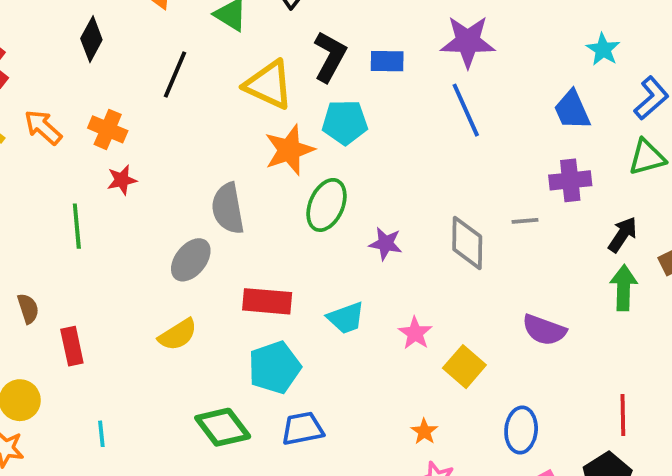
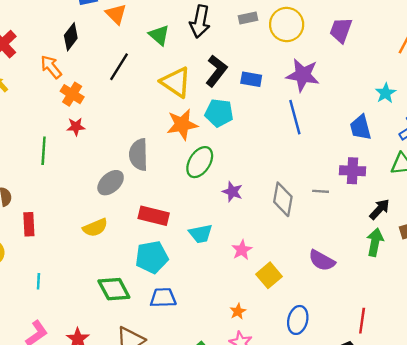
orange arrow: (43, 127) -> (51, 67), moved

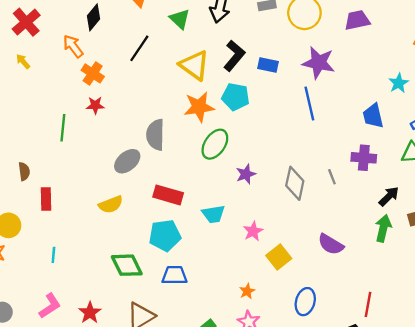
purple trapezoid: (341, 30) -> (357, 20), turned 56
gray line: (321, 191) -> (332, 177), turned 63
purple star: (232, 192) -> (246, 174), turned 30

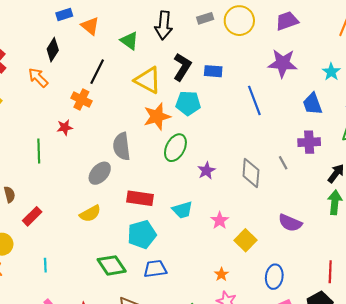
purple star: (319, 63) -> (283, 63), moved
orange cross: (93, 73) -> (81, 100), moved
red rectangle: (46, 199) -> (32, 216), turned 54

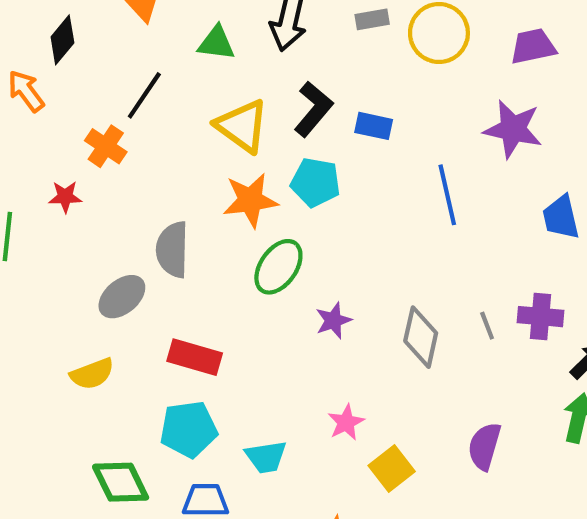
green triangle: (129, 41) -> (216, 43), turned -36
purple cross: (309, 142) -> (540, 317), moved
cyan trapezoid: (182, 210) -> (266, 457), moved
purple semicircle: (290, 223) -> (484, 446), turned 75

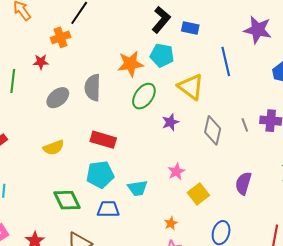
yellow triangle: (242, 126) -> (191, 87), moved
orange cross: (106, 146) -> (61, 37), turned 36
gray ellipse: (122, 297) -> (58, 98), moved

